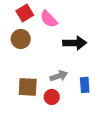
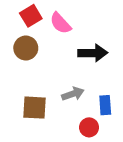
red circle: (52, 97) -> (89, 127), moved

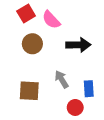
brown circle: (26, 48) -> (32, 44), moved
gray arrow: (73, 94) -> (62, 79), turned -102

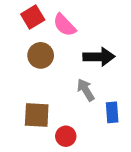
gray arrow: (62, 79) -> (86, 90), moved
red circle: (75, 107) -> (66, 136), moved

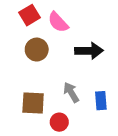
gray arrow: (86, 90) -> (71, 92), moved

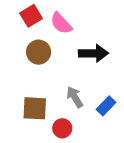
blue rectangle: (101, 101) -> (106, 106), turned 48

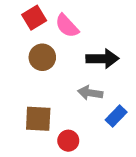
gray arrow: (75, 97) -> (90, 93), moved, turned -50

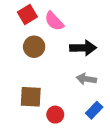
gray arrow: (90, 93) -> (86, 79), moved
blue rectangle: (116, 116) -> (94, 110), moved

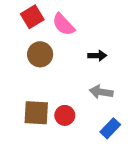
black arrow: (83, 48) -> (97, 56), size x0.6
red circle: (55, 115) -> (65, 115), moved

